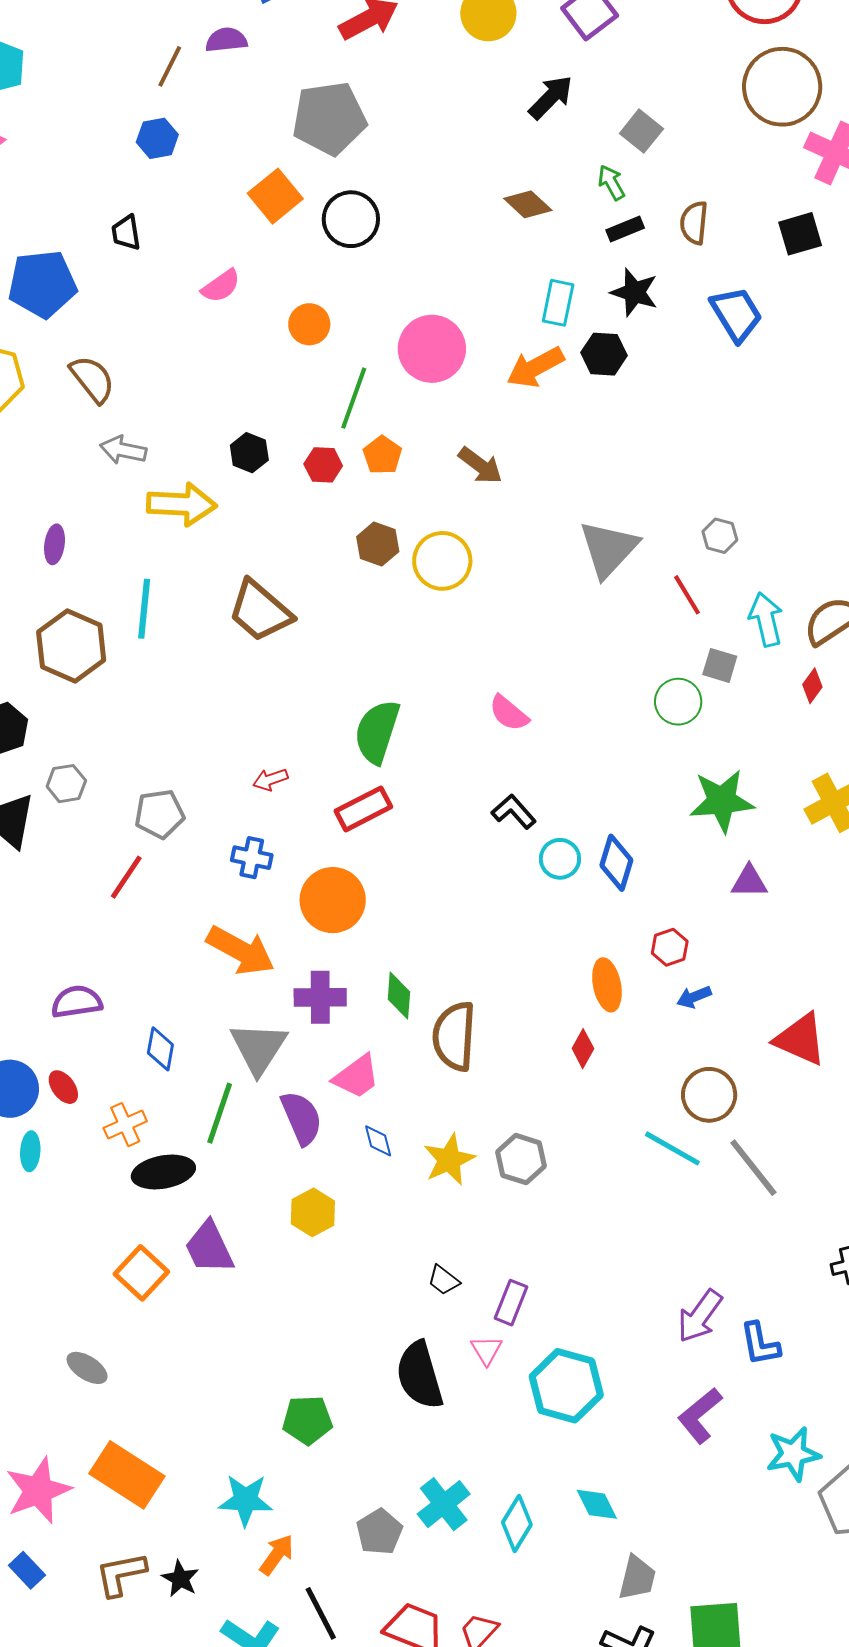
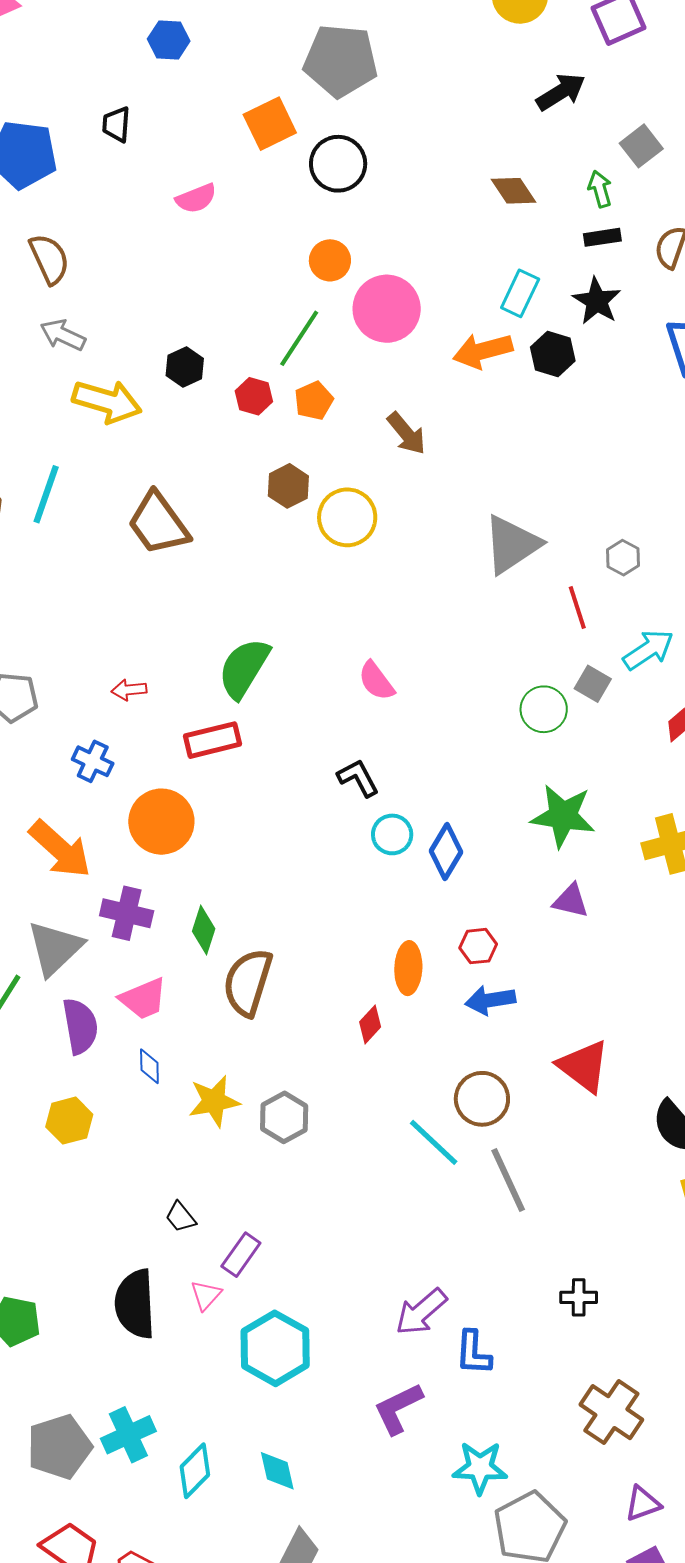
orange circle: (309, 324) -> (330, 260), moved
cyan arrow: (766, 619) -> (648, 650), turned 56
blue arrow: (694, 997) -> (490, 1000), size x1.4
gray pentagon: (379, 1532) -> (59, 1447), size x1.4

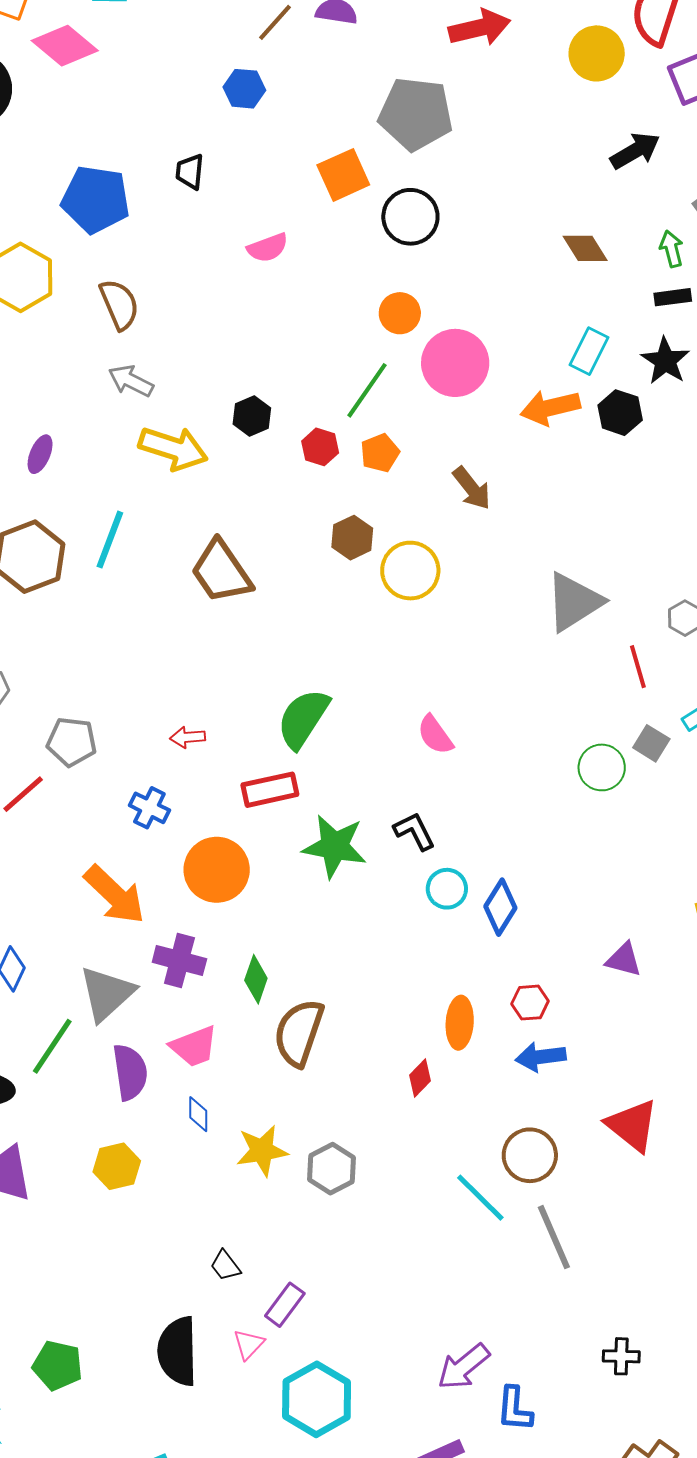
green star: (563, 816) -> (335, 846), moved

